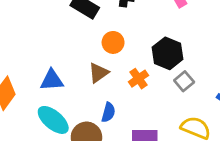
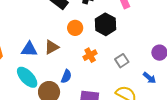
black hexagon: (167, 53) -> (106, 24), moved
brown triangle: (98, 73) -> (52, 47), moved

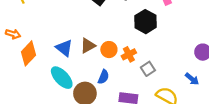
orange circle: (75, 28) -> (109, 50), moved
blue triangle: (29, 49) -> (64, 48), turned 36
gray square: (122, 61) -> (148, 69), moved

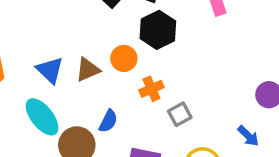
black hexagon: (145, 22) -> (158, 30), moved
orange circle: (109, 50) -> (124, 58), moved

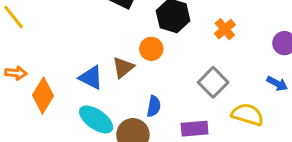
orange cross: (151, 89) -> (225, 29), moved
gray square: (180, 114) -> (213, 82), size x1.4

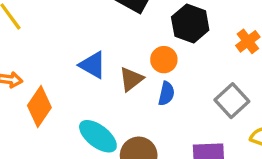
blue triangle: (91, 78) -> (93, 65), moved
blue semicircle: (154, 106) -> (166, 94), moved

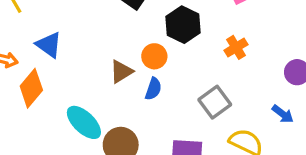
blue triangle: (93, 65) -> (49, 45), moved

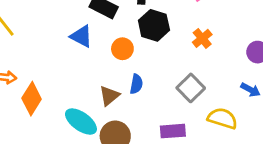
blue triangle: (49, 45) -> (81, 36), moved
orange circle: (154, 56) -> (122, 49), moved
brown triangle: (121, 72) -> (109, 96), moved

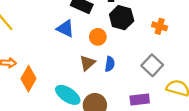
orange cross: (202, 38) -> (160, 26), turned -32
brown triangle: (109, 96) -> (87, 63), moved

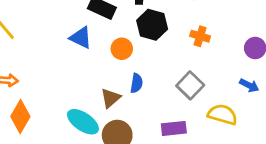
brown triangle: (87, 63) -> (111, 98), moved
orange diamond: (29, 79) -> (20, 117), moved

